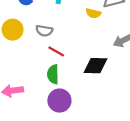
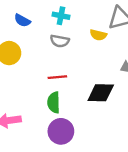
gray semicircle: (44, 31) -> (60, 41), moved
red line: (56, 51) -> (57, 77), turned -35

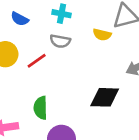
red line: (57, 77) -> (37, 61), moved, turned -30
green semicircle: (54, 102) -> (41, 108), moved

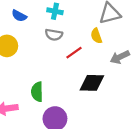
yellow semicircle: (102, 35) -> (96, 36), moved, turned 56
red line: (37, 61) -> (74, 53), moved

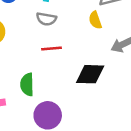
red line: (74, 53) -> (52, 48), moved, turned 30

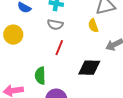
red line: (52, 48) -> (59, 48), turned -63

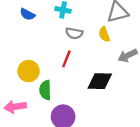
gray semicircle: (55, 25) -> (74, 33), moved
yellow circle: (13, 35) -> (29, 71), moved

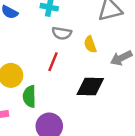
yellow semicircle: (104, 34) -> (90, 44), moved

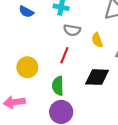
green semicircle: (29, 96) -> (58, 86), moved

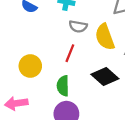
yellow semicircle: (97, 40) -> (105, 37), size x1.6
black diamond: (97, 77) -> (105, 76), turned 40

